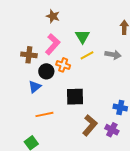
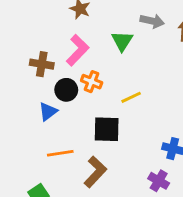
yellow line: (87, 55) -> (131, 97), moved
gray arrow: (113, 55) -> (152, 21), moved
brown L-shape: (90, 125) -> (95, 172), moved

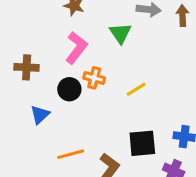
brown cross: (42, 64) -> (27, 67), moved
blue triangle: (48, 112) -> (40, 115), moved
black square: (107, 129) -> (142, 143), moved

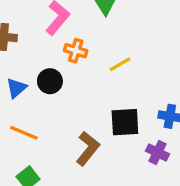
black circle: (69, 89) -> (50, 81), moved
orange line: (71, 154) -> (24, 133), moved, turned 36

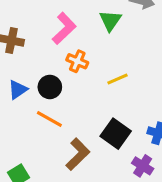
black square: (125, 122) -> (116, 134), turned 32
orange line: (24, 133) -> (49, 119), moved

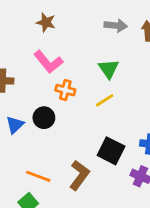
green triangle: (110, 21) -> (109, 69), moved
pink L-shape: (64, 28) -> (48, 62), turned 104
orange line: (49, 119) -> (38, 176), moved

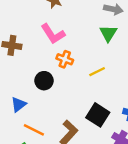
green triangle: (109, 69) -> (108, 33), moved
blue triangle: (15, 125) -> (18, 104), moved

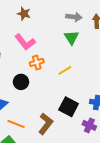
orange cross: (65, 59) -> (37, 62), turned -32

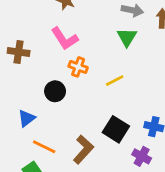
orange cross: (37, 62) -> (78, 67), turned 32

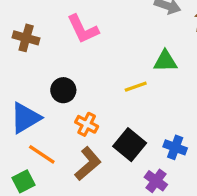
green triangle: (127, 37) -> (165, 61), moved, turned 50
orange cross: (78, 67) -> (87, 124), moved
blue triangle: (27, 118) -> (25, 118), size x1.5

